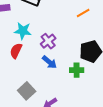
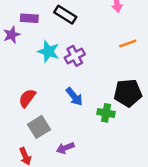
purple cross: (48, 41) -> (75, 56), moved
red semicircle: (16, 51) -> (27, 98), moved

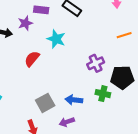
purple cross: (75, 56) -> (96, 63), moved
blue arrow: (74, 97) -> (74, 100), moved, turned 133
red semicircle: (27, 98) -> (32, 59), moved

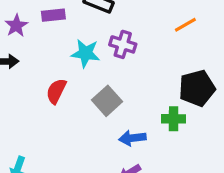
purple star: (25, 23) -> (16, 26), moved
purple cross: (96, 63) -> (123, 44), moved, turned -35
gray square: (45, 103) -> (107, 101), moved

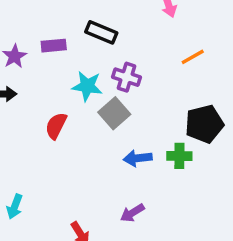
gray square: (107, 101) -> (114, 113), moved
blue arrow: (132, 138) -> (138, 158), moved

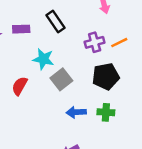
black rectangle: (101, 32) -> (55, 22), turned 30
purple cross: (127, 77) -> (95, 42), moved, turned -36
black pentagon: (204, 124) -> (106, 76), moved

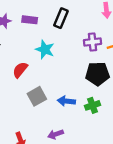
black rectangle: (55, 22) -> (61, 18), turned 48
gray square: (61, 79) -> (37, 96), moved
green cross: (106, 112) -> (92, 105), turned -32

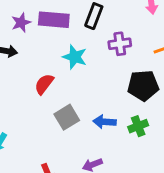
purple rectangle: (30, 20) -> (54, 20), size x1.5
purple cross: (92, 42) -> (120, 44), moved

